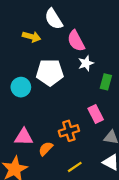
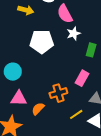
cyan circle: (21, 87) -> (13, 72), moved
pink rectangle: (96, 114) -> (82, 78), turned 56
yellow line: (75, 167) -> (76, 114), moved

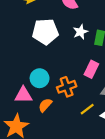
white star: (74, 33) -> (80, 32), moved
cyan circle: (13, 72) -> (40, 78), moved

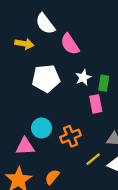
pink rectangle: (91, 69) -> (96, 104), moved, turned -35
orange semicircle: (45, 105) -> (52, 177), moved

